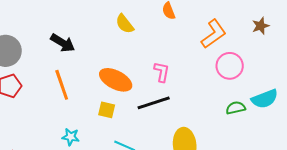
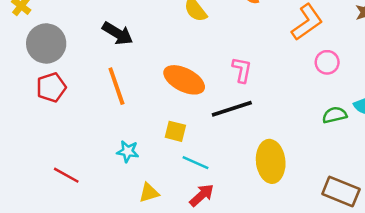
pink circle: (230, 66) -> (327, 62), size x0.7
yellow square: (107, 110) -> (175, 131), moved

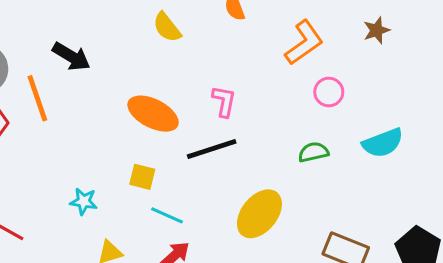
orange line: (116, 86) -> (37, 98), moved
green semicircle: (335, 115) -> (313, 152), moved
yellow ellipse: (271, 161) -> (259, 214), turned 45

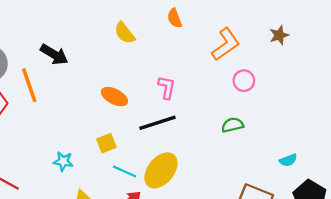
orange ellipse: (153, 114) -> (114, 97), size x0.7
cyan semicircle: (383, 143) -> (288, 160), moved, size x0.6
yellow square: (142, 177) -> (106, 143), turned -36
yellow ellipse: (259, 214) -> (161, 170), moved

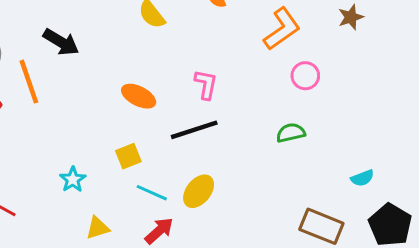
cyan star: (63, 161) -> (73, 180), turned 30
yellow ellipse: (161, 170) -> (199, 191), size x0.7

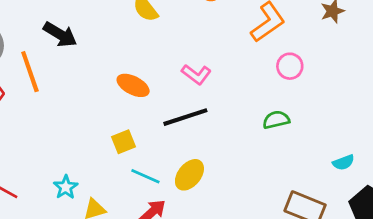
pink L-shape: (206, 84) -> (196, 74), turned 116
cyan star: (73, 180) -> (66, 187), moved

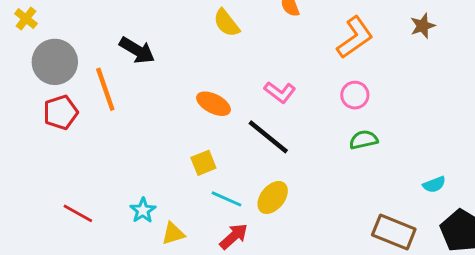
pink circle: (290, 66) -> (355, 95), moved
black line: (185, 117) -> (268, 137), turned 57

